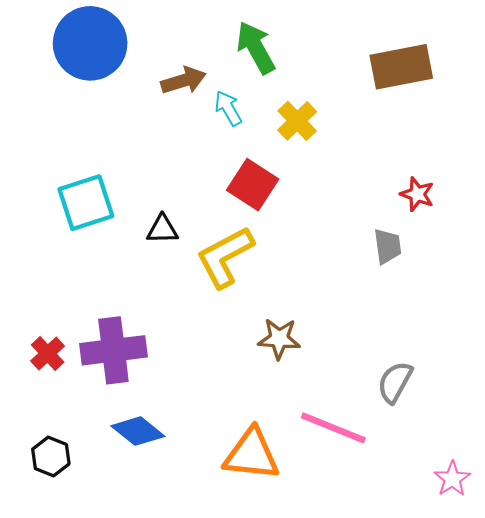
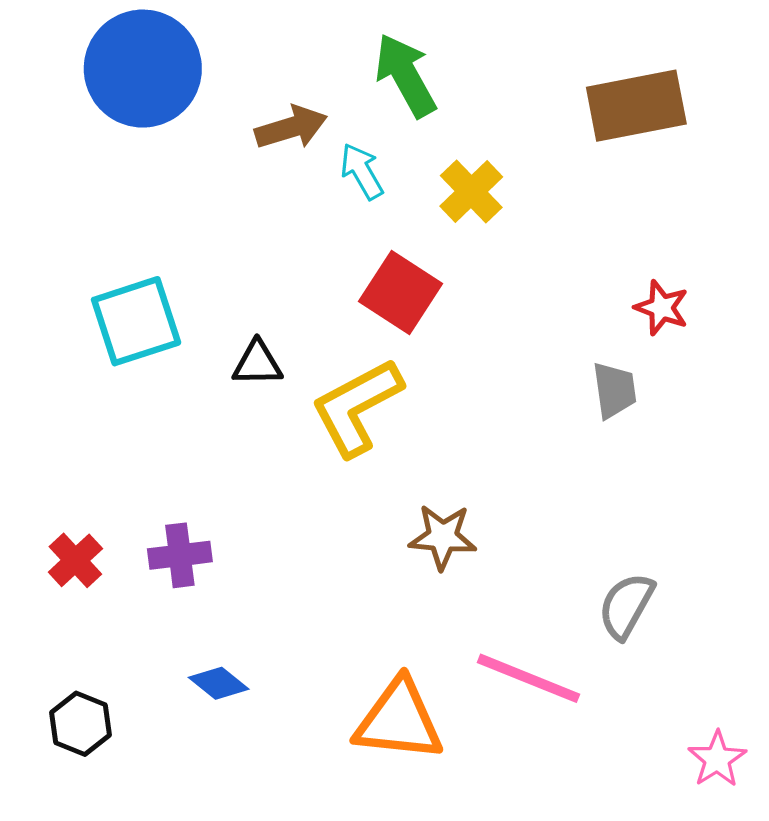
purple cross: (113, 350) -> (180, 555), size x0.6
blue diamond: (138, 431) -> (219, 683), size x0.7

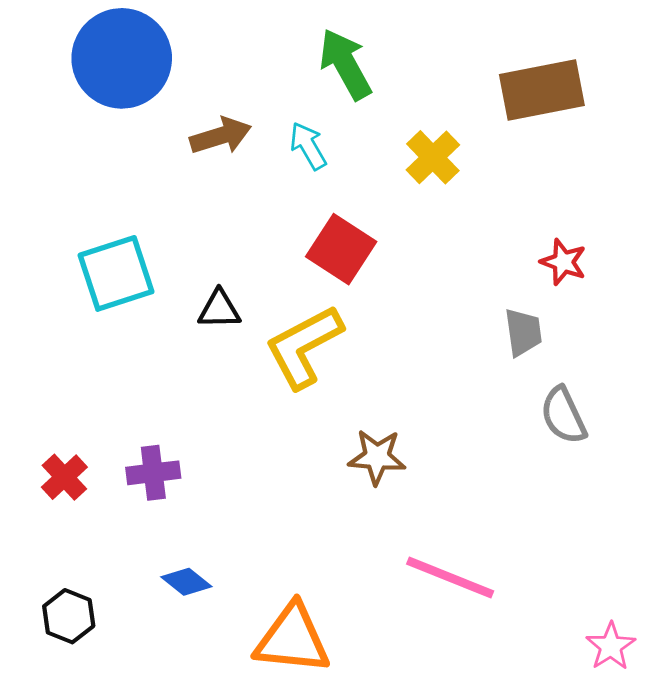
brown arrow: (291, 128) -> (221, 136), moved
yellow cross: (471, 192) -> (433, 157), moved
gray semicircle: (626, 606) -> (563, 415), moved, turned -54
orange triangle: (399, 720) -> (292, 639), moved

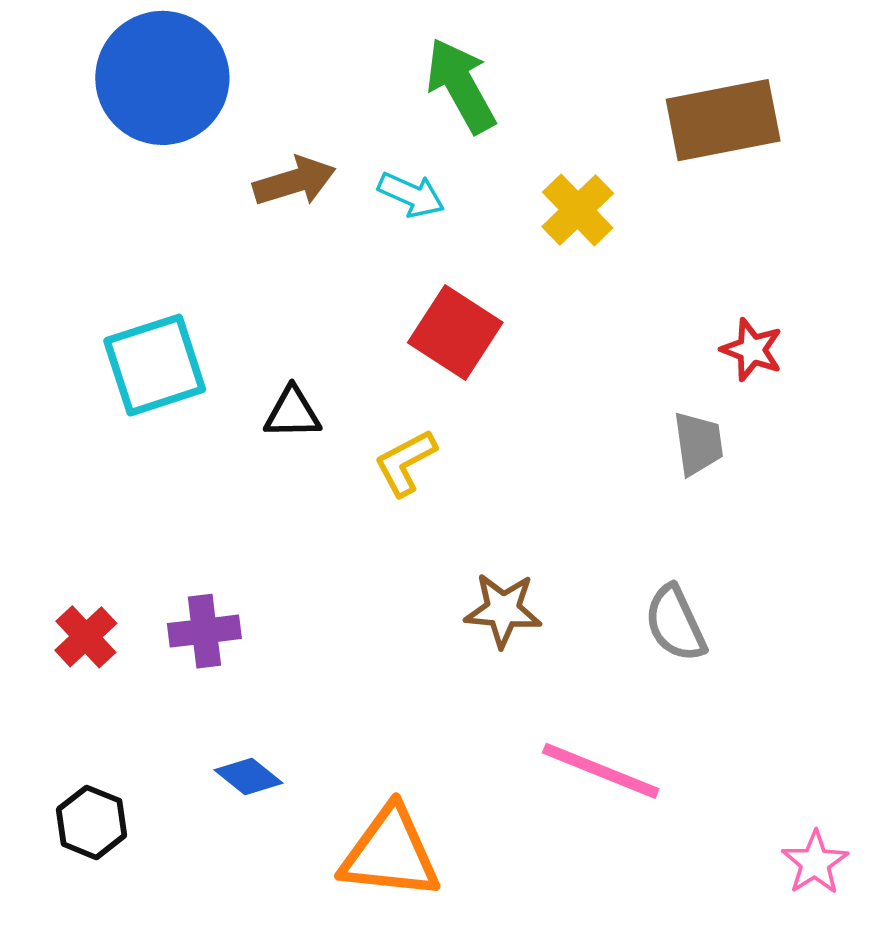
cyan arrow: (308, 146) -> (411, 195), turned 144
yellow L-shape: (304, 347) -> (405, 463), size x0.6
gray semicircle: (563, 415) -> (675, 623), moved

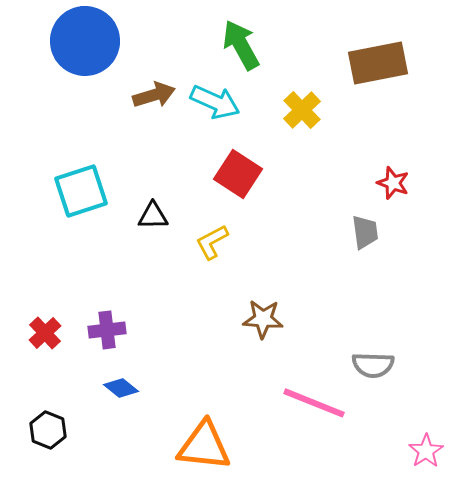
cyan arrow: (411, 195) -> (215, 102), size x1.4
gray semicircle: (675, 623) -> (373, 365), moved, turned -63
blue diamond: (248, 777) -> (121, 388), moved

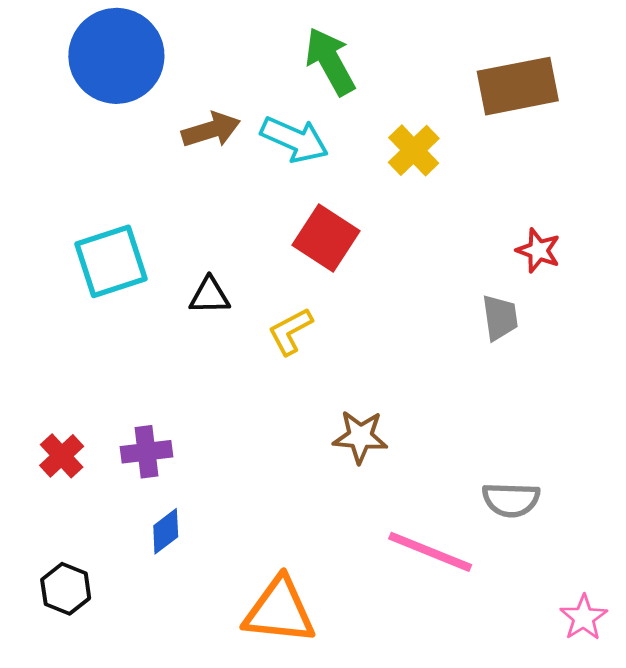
blue diamond: (121, 388) -> (166, 531), turned -76

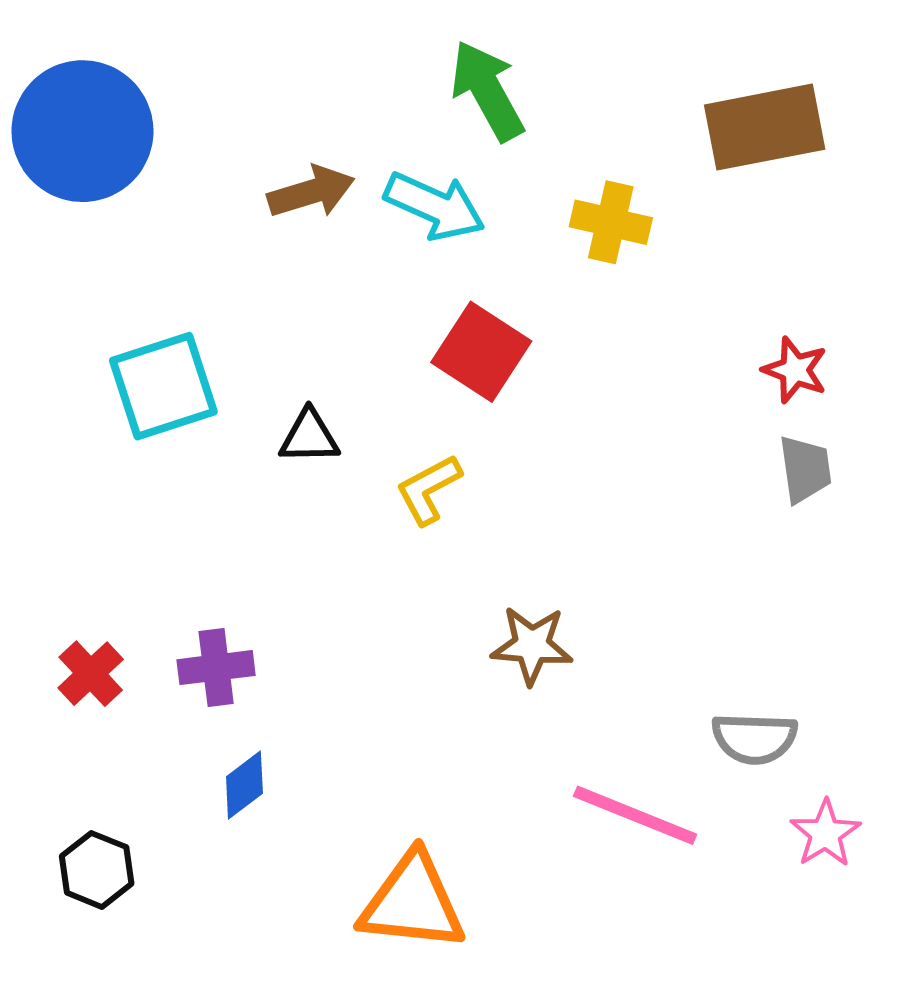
blue circle: (116, 56) -> (82, 131), moved
yellow cross: (414, 150) -> (611, 222), turned -33
gray trapezoid: (500, 318) -> (805, 469), moved
pink star: (584, 618) -> (825, 834), moved

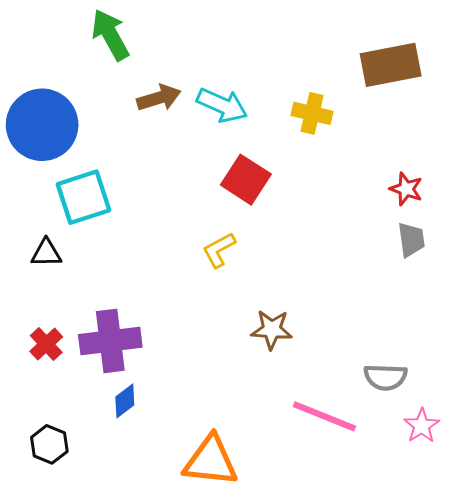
green arrow: (487, 91) -> (110, 35), moved
blue circle: (82, 131) -> (42, 125), moved
black triangle: (309, 437) -> (46, 253), moved
purple cross: (216, 668) -> (110, 341), size x1.6

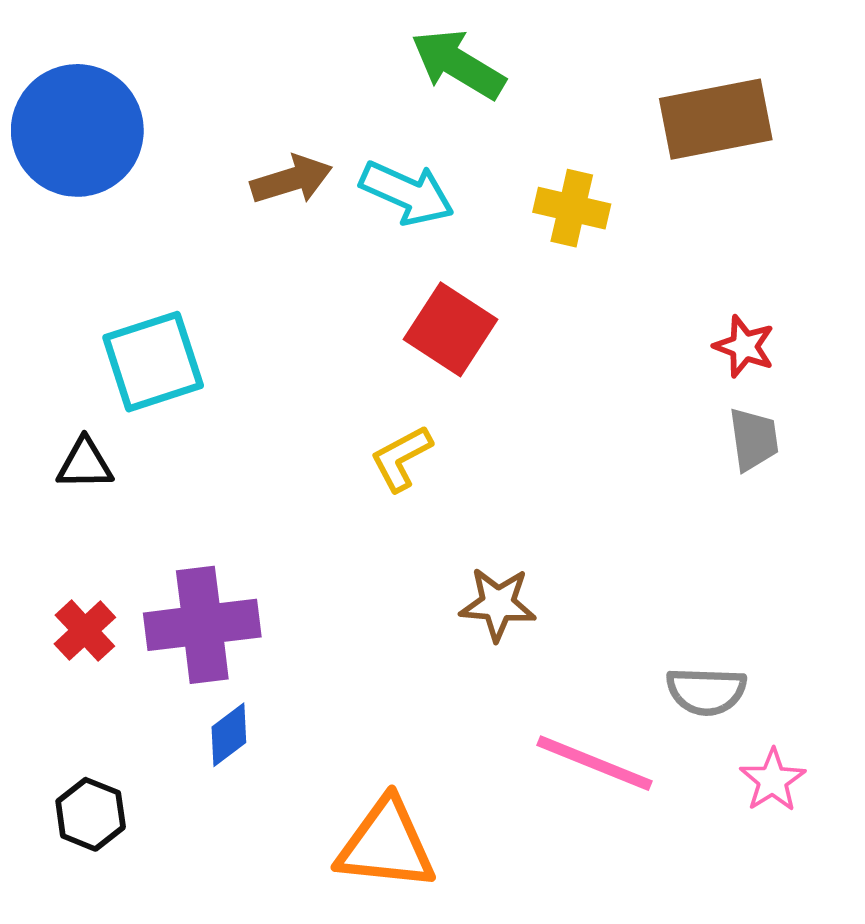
green arrow: (110, 35) -> (458, 64), moved, turned -30
blue circle: (42, 125) -> (77, 130), moved

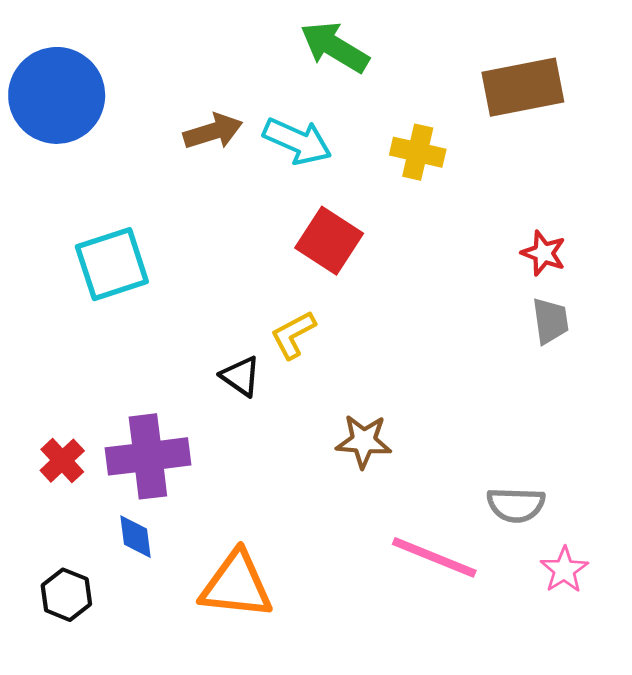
black triangle: (85, 464) -> (241, 376), moved, turned 36
blue diamond: (229, 735) -> (136, 537), moved, turned -60
orange triangle: (386, 845) -> (236, 585), moved

